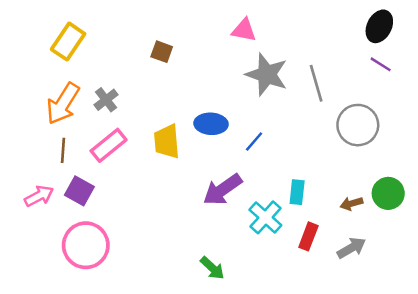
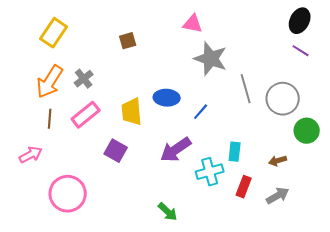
brown square: (162, 52) -> (128, 41), turned -36
gray line: (316, 83) -> (246, 89), moved
purple square: (79, 191) -> (116, 151), moved
green circle: (388, 193) -> (307, 131), moved
cyan cross: (265, 217) -> (210, 172), turned 32

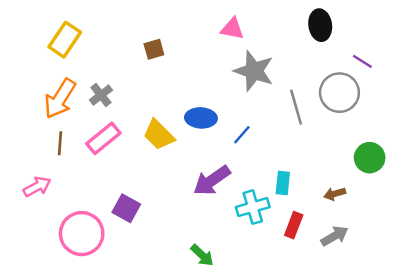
black ellipse: (300, 21) -> (320, 25), moved, turned -35
gray circle: (283, 99) -> (339, 93), moved
yellow trapezoid: (132, 112) -> (159, 135), turned -40
purple square: (116, 151) -> (126, 208), moved

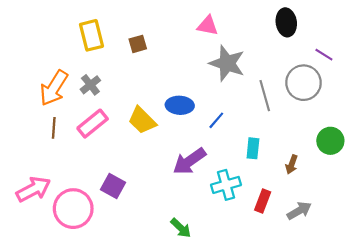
yellow rectangle: (65, 40) -> (91, 35), moved, turned -48
cyan rectangle: (283, 183) -> (253, 148), moved
pink arrow: (37, 187) -> (33, 189), moved, size x1.4
brown arrow: (335, 194) -> (292, 164), moved, turned -54

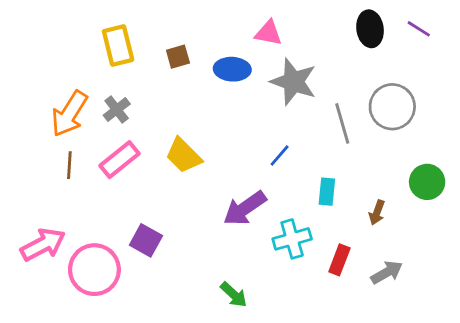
purple line: (324, 55) -> (419, 29), moved
blue ellipse: (180, 105) -> (232, 69), moved

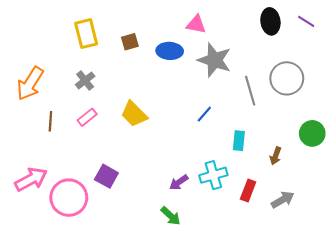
orange arrow: (69, 114) -> (30, 84), moved
pink rectangle: (119, 160) -> (87, 117), size x0.7
purple arrow: (245, 208) -> (179, 182), moved, size x0.6

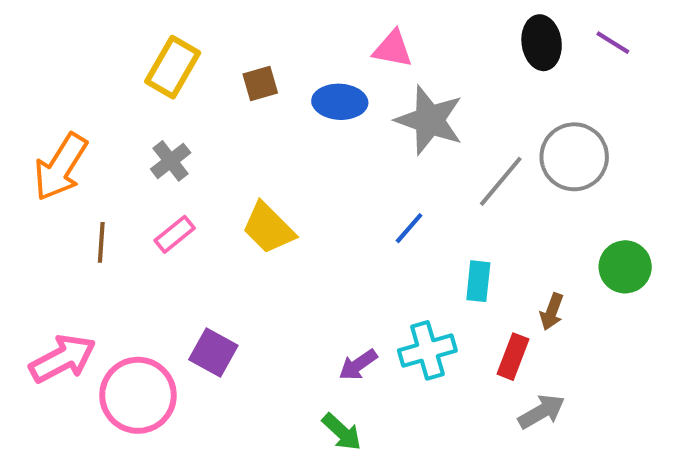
yellow rectangle: (86, 34) -> (173, 67), turned 44
gray line: (250, 91) -> (501, 181), turned 56
red rectangle: (248, 190) -> (513, 357), moved
gray arrow: (283, 200) -> (542, 412), moved

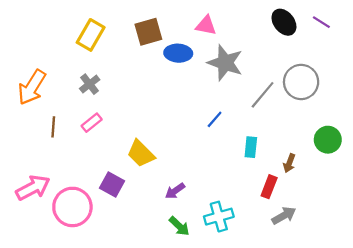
black ellipse: (542, 43) -> (284, 22), turned -30
brown square: (260, 83) -> (148, 32), moved, size x1.5
yellow trapezoid: (268, 228) -> (141, 154), moved
cyan cross: (427, 350) -> (219, 217), moved
purple arrow: (358, 365) -> (175, 191), moved

